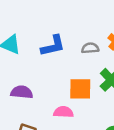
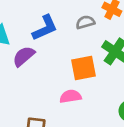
purple semicircle: (22, 92) -> (24, 56), moved, turned -35

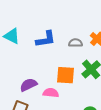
purple semicircle: (24, 56) -> (28, 85), moved

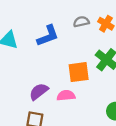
gray semicircle: (75, 43) -> (81, 22), moved

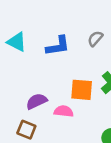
gray semicircle: (81, 22) -> (95, 39), turned -49

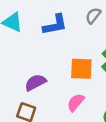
pink semicircle: (64, 111) -> (76, 102), moved, turned -54

